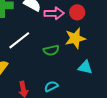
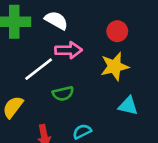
pink arrow: (54, 13) -> (68, 50), moved
green semicircle: (51, 50) -> (63, 94), moved

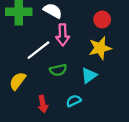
pink arrow: (68, 50) -> (63, 35), turned 90
cyan triangle: (128, 106) -> (89, 75), moved, turned -49

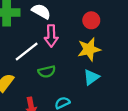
cyan triangle: (89, 75) -> (91, 77), moved

